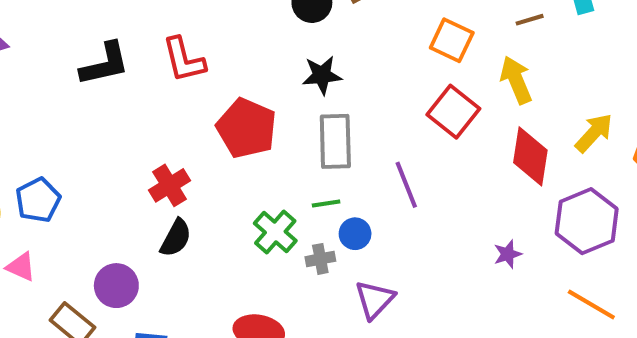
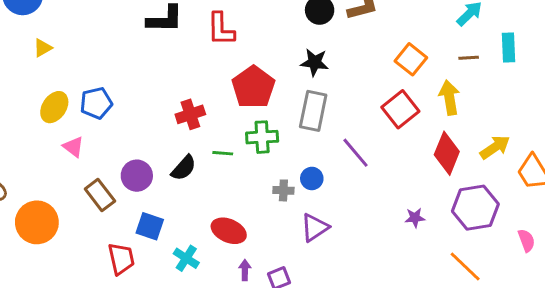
purple line: (406, 185) -> (355, 153), turned -32
green line: (326, 203) -> (223, 153), moved
green cross: (275, 232) -> (262, 137), moved, turned 32
black semicircle: (176, 238) -> (184, 168), moved

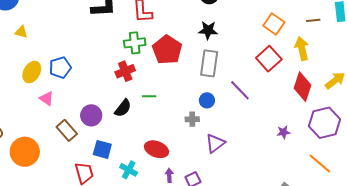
yellow triangle: (43, 48) -> (21, 32), turned 48
green cross: (262, 137) -> (135, 43), moved
blue circle: (312, 178) -> (207, 100), moved

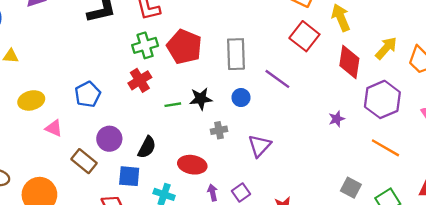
black star: (208, 30) -> (201, 99), moved
blue pentagon: (60, 68) -> (88, 94), moved
yellow ellipse: (32, 72) -> (31, 100), turned 55
black semicircle: (123, 108) -> (147, 147), moved
gray cross: (192, 119) -> (219, 130), moved

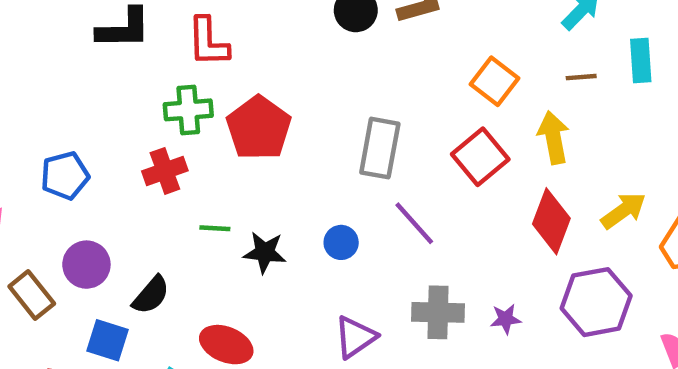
gray rectangle: (236, 54) -> (380, 148), moved
black star: (201, 99) -> (265, 252), moved
gray cross: (219, 130) -> (438, 312), moved, size x1.6

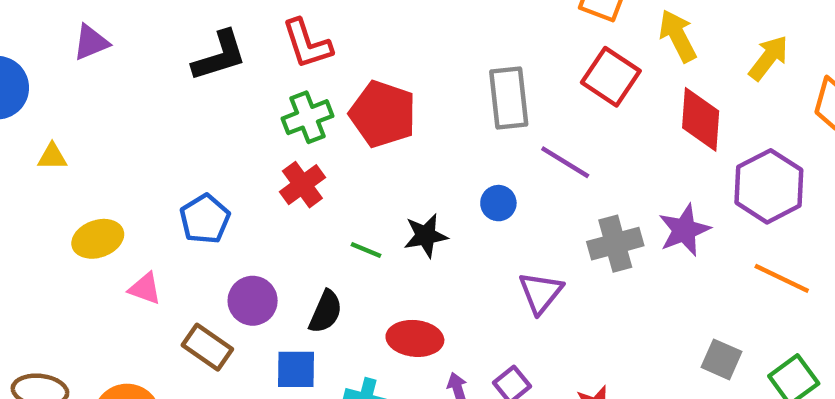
yellow arrow: (623, 211) -> (769, 58), moved
green line: (215, 228) -> (366, 250), moved, turned 36
purple star: (506, 319) -> (684, 230), size x1.6

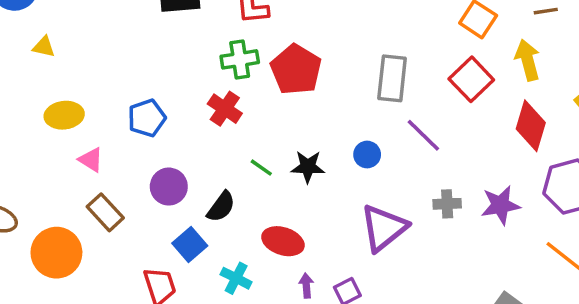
red cross: (302, 185) -> (225, 109), turned -32
gray cross: (615, 244) -> (447, 204), size x0.7
purple triangle: (541, 293) -> (384, 228), size x1.4
brown rectangle: (207, 347) -> (105, 212), moved
blue square: (296, 369) -> (190, 245), turned 36

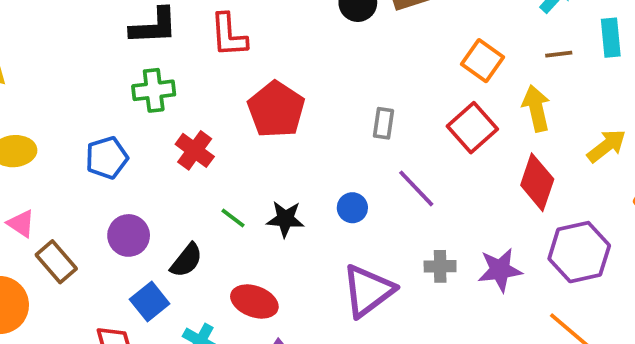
green cross: (240, 59) -> (154, 90), moved
gray rectangle: (392, 78) -> (384, 123), size x0.6
pink triangle: (91, 160) -> (21, 224), moved

